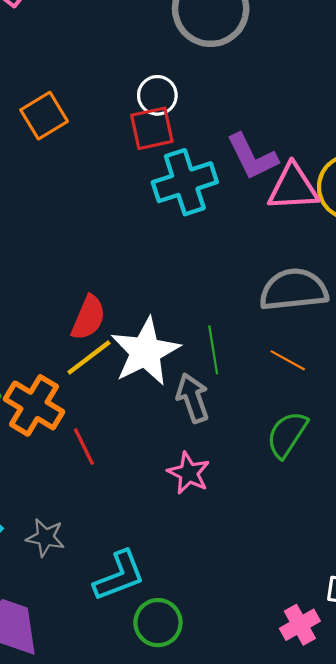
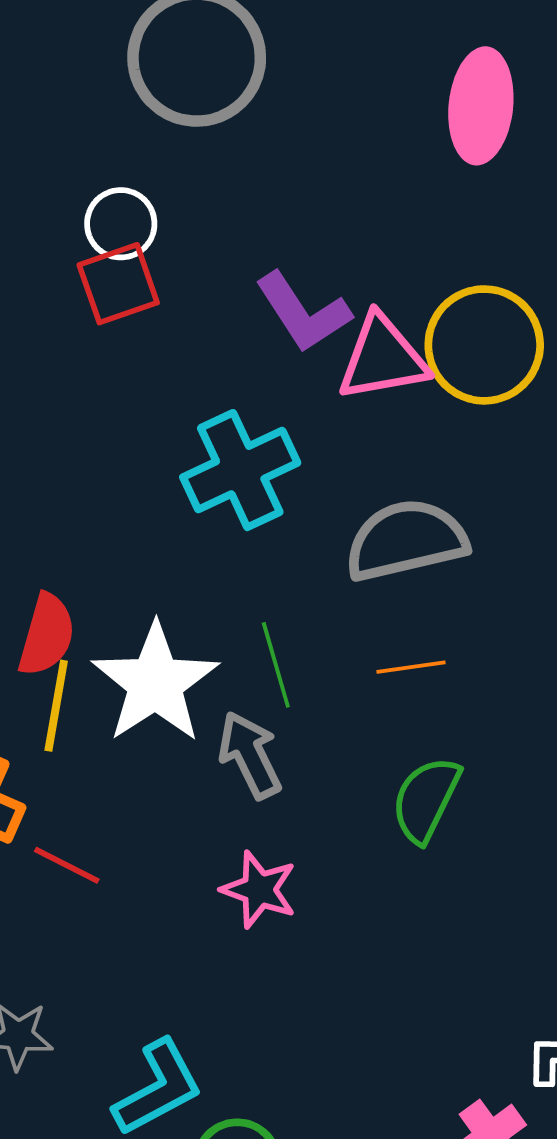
cyan cross: (185, 182) -> (240, 470), moved
yellow line: (89, 357) -> (56, 706), turned -36
orange line: (288, 360) -> (411, 667), turned -30
red line: (84, 446) -> (67, 865), turned -30

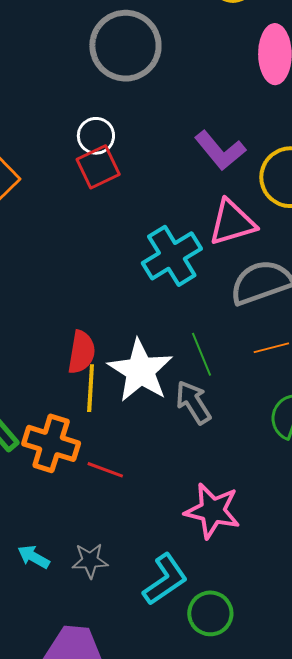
purple L-shape: (303, 312) -> (220, 150), moved
pink triangle: (383, 358) -> (232, 222), moved
pink star: (259, 890) -> (212, 511), moved, size x1.4

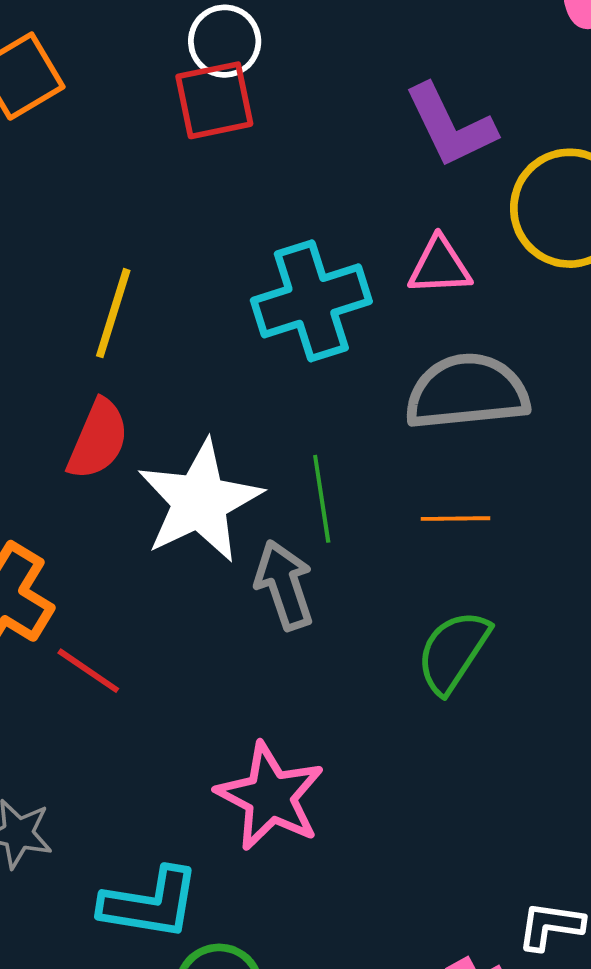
pink triangle: (232, 222) -> (440, 266), size x0.7
yellow line: (91, 388) -> (113, 313), moved
cyan L-shape: (165, 579) -> (150, 903), turned 30

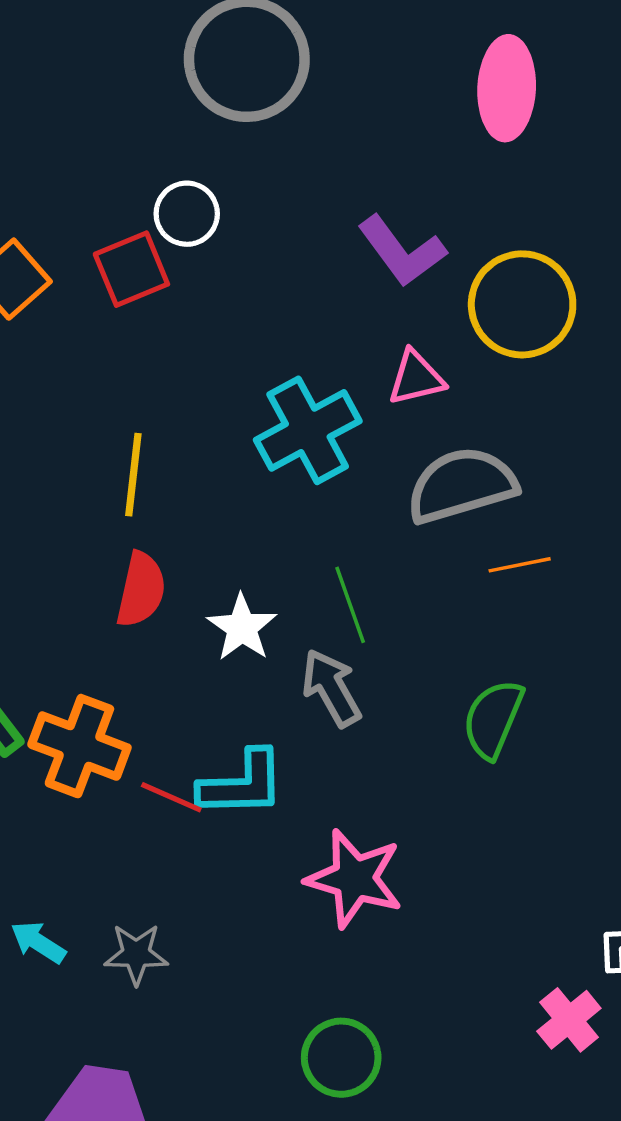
red square: (214, 100) -> (131, 269), moved
white star: (200, 501) -> (242, 628), size x0.6
orange line: (455, 519) -> (520, 565), moved
cyan L-shape: (150, 903) -> (242, 784), moved

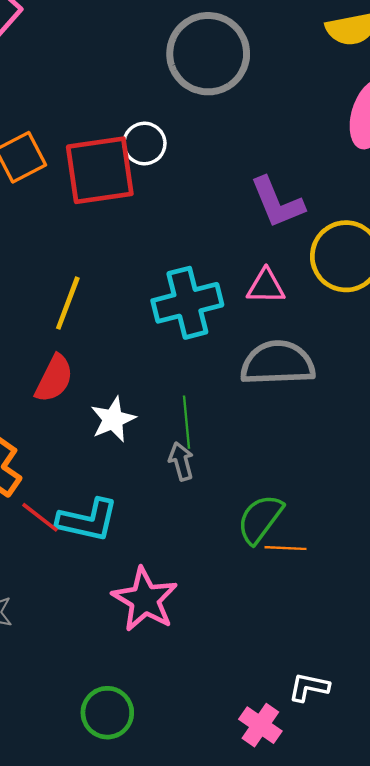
red square: (131, 269) -> (100, 170), size x1.5
orange line: (520, 565) -> (285, 548), moved
gray arrow: (331, 688) -> (181, 461), moved, size x0.7
pink cross: (569, 1020) -> (260, 725), turned -30

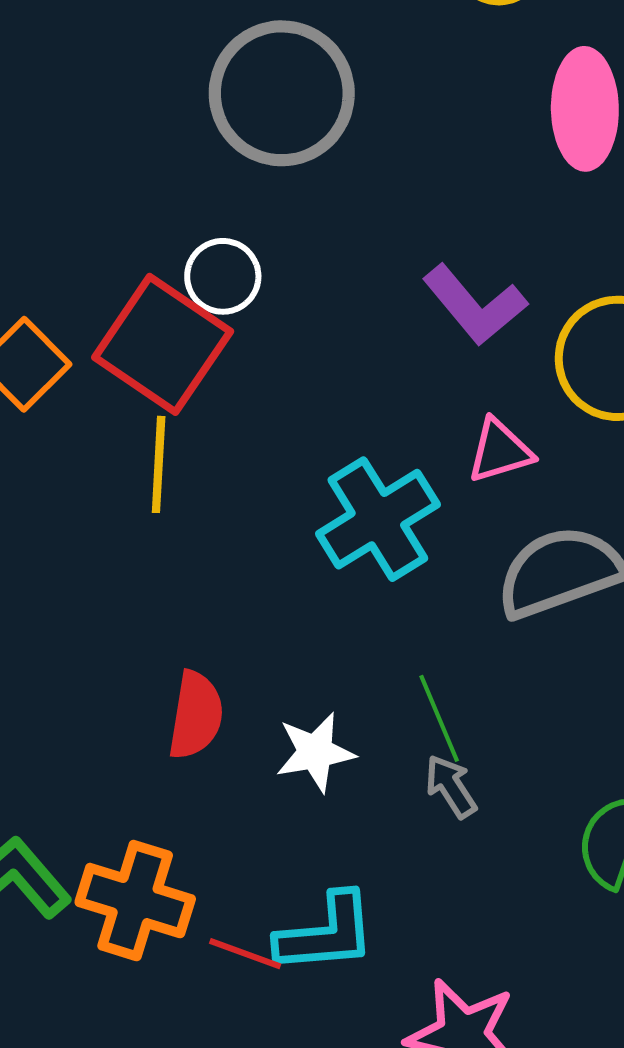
red square: (100, 170) -> (163, 344), turned -30
yellow line: (68, 303) -> (159, 464), moved
white star: (113, 419) -> (315, 752), turned 30

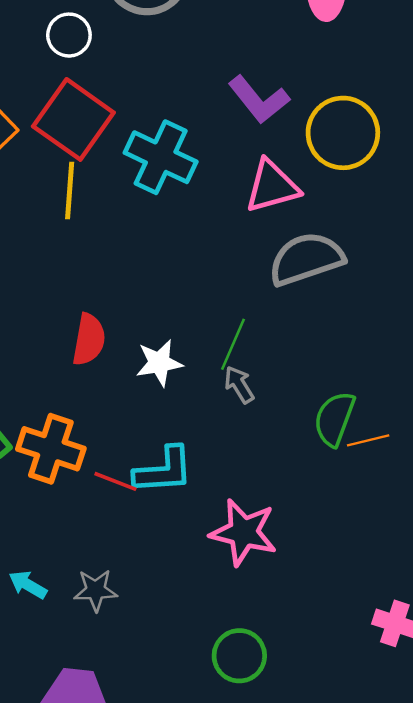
white circle: (223, 276) -> (69, 35), moved
pink triangle: (500, 451) -> (272, 186), size x1.4
cyan cross: (378, 519) -> (161, 157), moved, turned -34
green line: (439, 718) -> (233, 344), turned 45

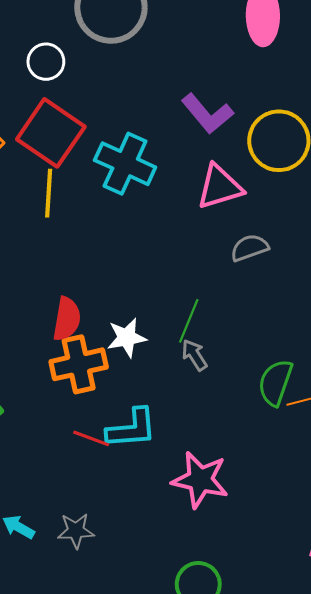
gray semicircle: (306, 259) -> (250, 248), size x0.6
orange cross: (51, 449) -> (79, 364), moved, turned -30

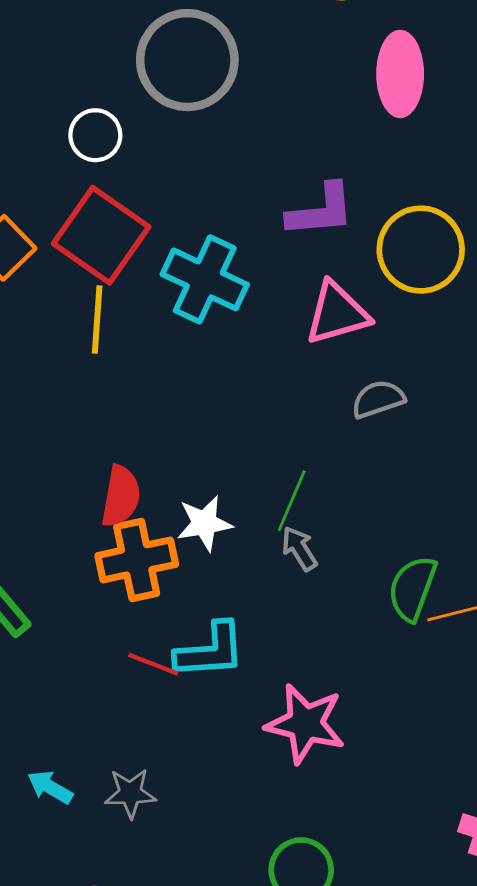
purple L-shape: (207, 114) -> (321, 211), turned -56

